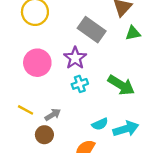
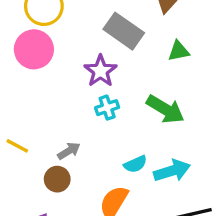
green triangle: (133, 33) -> (179, 51), moved
pink circle: (37, 63) -> (34, 49), moved
yellow line: (26, 110) -> (17, 146), moved

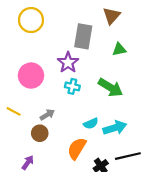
gray rectangle: (124, 31) -> (83, 36), turned 65
pink circle: (34, 49) -> (31, 76), moved
cyan cross: (107, 108) -> (72, 86), turned 32

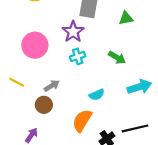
cyan cross: (72, 86) -> (78, 56), turned -32
green arrow: (110, 88) -> (117, 58), size x0.7
cyan arrow: (115, 128) -> (139, 87), moved

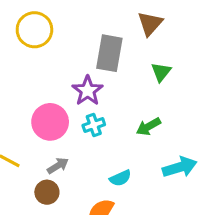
green triangle: (126, 18) -> (161, 72), turned -40
pink circle: (35, 45) -> (50, 122), moved
green arrow: (117, 58) -> (148, 127), turned 120

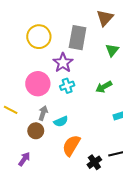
yellow circle: (34, 30) -> (39, 37), moved
gray arrow: (58, 166) -> (43, 113), turned -40
cyan semicircle: (120, 178) -> (61, 121), moved

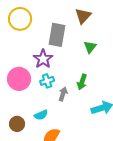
yellow circle: (39, 37) -> (20, 19), moved
green arrow: (104, 87) -> (82, 82), turned -42
gray arrow: (43, 113) -> (63, 94), moved

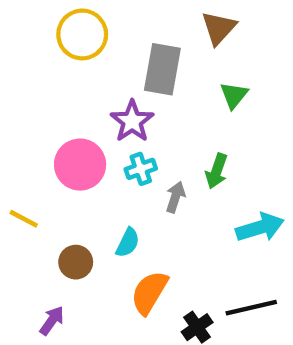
cyan semicircle: (41, 115) -> (128, 243), turned -40

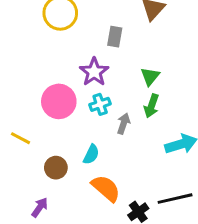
gray rectangle: (162, 69) -> (115, 37), size x0.6
green triangle: (234, 95) -> (150, 76), moved
orange semicircle: (149, 292) -> (106, 188), turned 100

